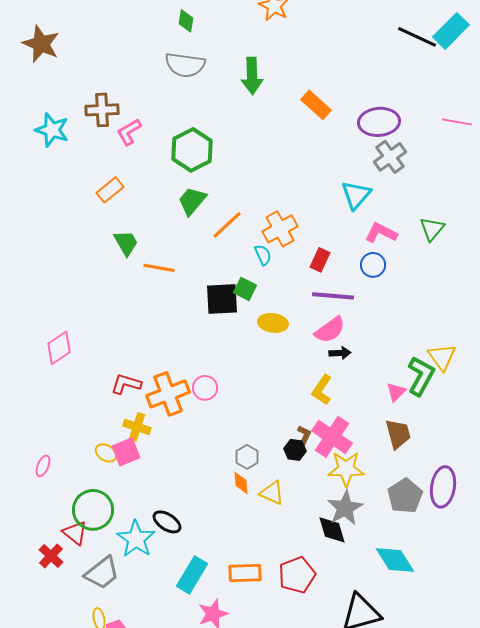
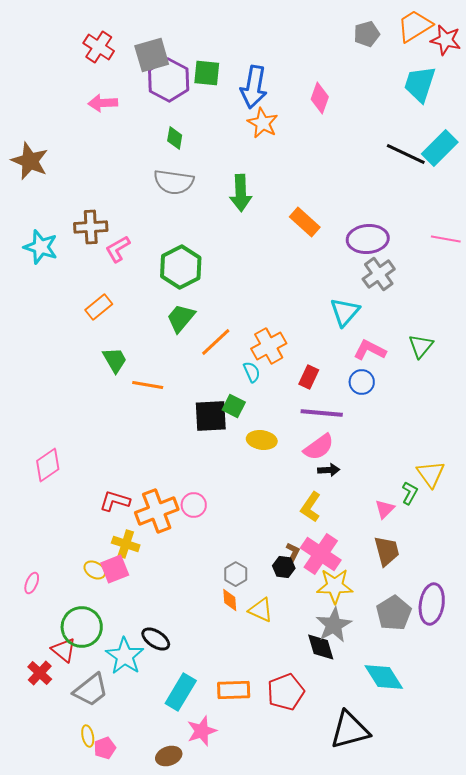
green L-shape: (421, 376) -> (410, 493), size x0.6

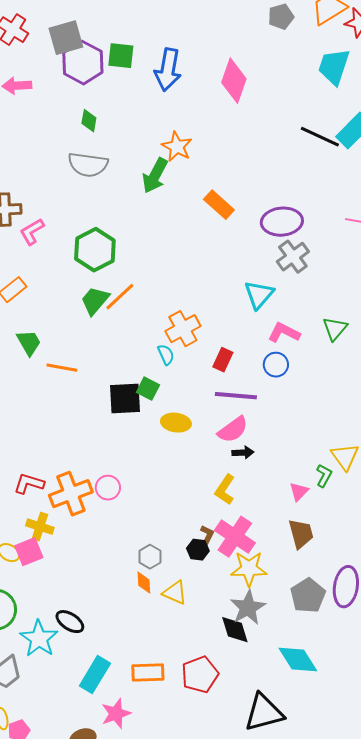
pink diamond: (320, 98) -> (234, 81), size x1.4
orange star: (263, 123) -> (177, 147), moved
green arrow: (241, 193) -> (155, 176), turned 30
orange line: (216, 342) -> (120, 297), moved

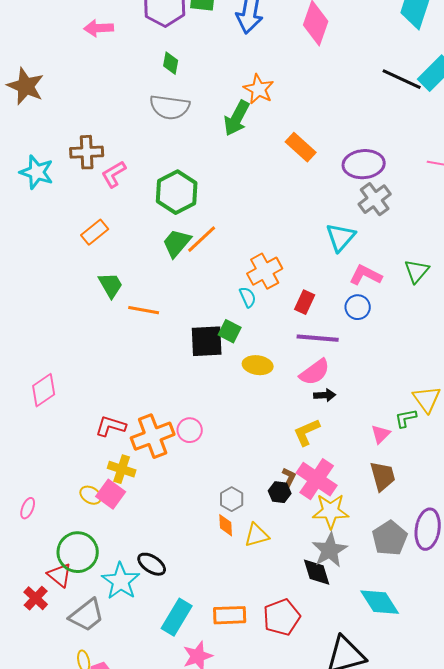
green L-shape: (324, 476) -> (406, 418), turned -130
yellow L-shape: (225, 490) -> (307, 432), turned 32
pink square: (29, 552) -> (111, 494), turned -32
yellow triangle: (175, 593) -> (257, 535), turned -40

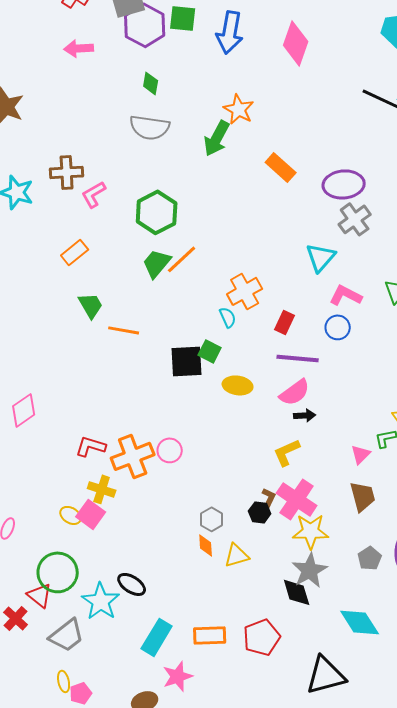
gray pentagon: (390, 538) -> (370, 558), size x0.7

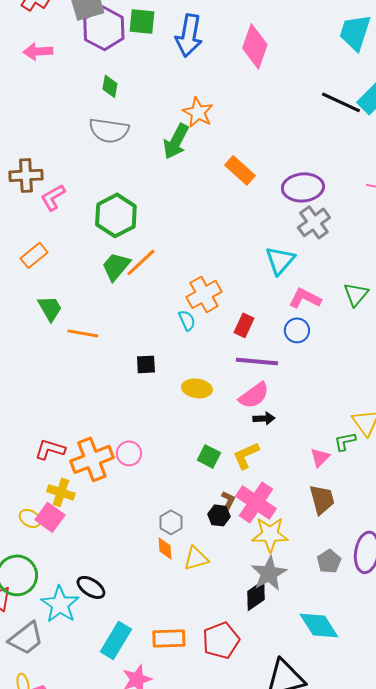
green square: (210, 351) -> (209, 456), moved
black square: (187, 361) -> (146, 364), size x0.6
black diamond: (297, 592) -> (256, 595), turned 72

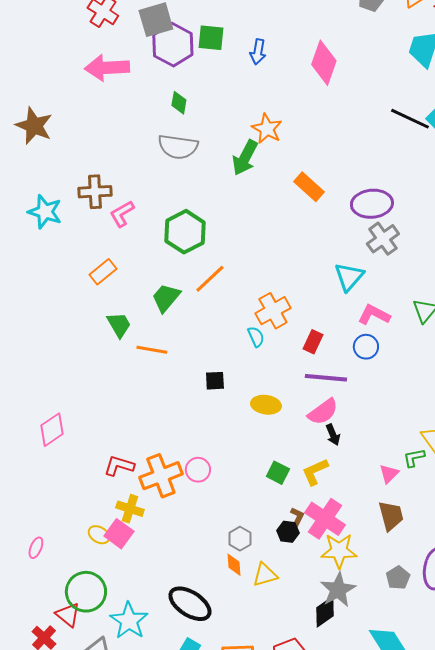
blue arrow: (189, 35) -> (258, 52), size x0.6
pink arrow: (38, 51) -> (107, 68), size x1.5
green trapezoid: (116, 266) -> (166, 298), moved
black arrow: (264, 418) -> (333, 435), turned 70
black ellipse: (91, 587) -> (190, 604), moved, size x1.5

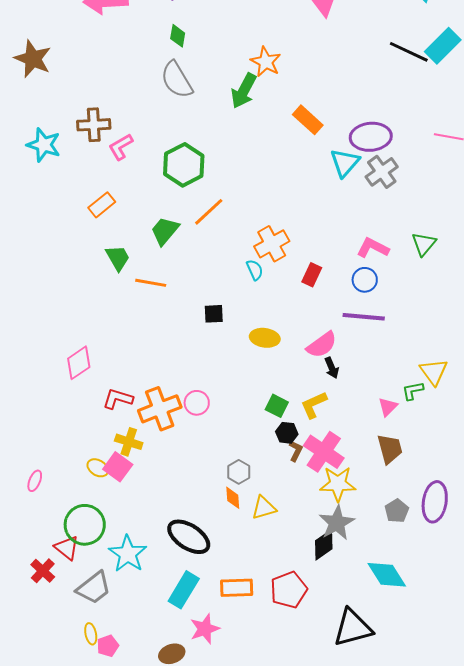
gray semicircle: (178, 147) -> (177, 80), turned 51
cyan triangle: (349, 277) -> (345, 163), moved
purple line: (326, 378) -> (364, 317), moved
pink diamond: (52, 430) -> (79, 363), moved
black hexagon: (288, 532) -> (287, 433), moved

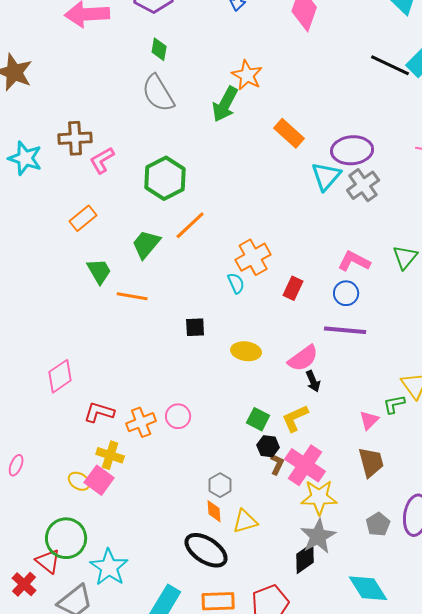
orange cross: (160, 409) -> (141, 422), size x0.7
pink ellipse: (35, 481) -> (16, 465), moved
black ellipse: (189, 537) -> (206, 550), moved

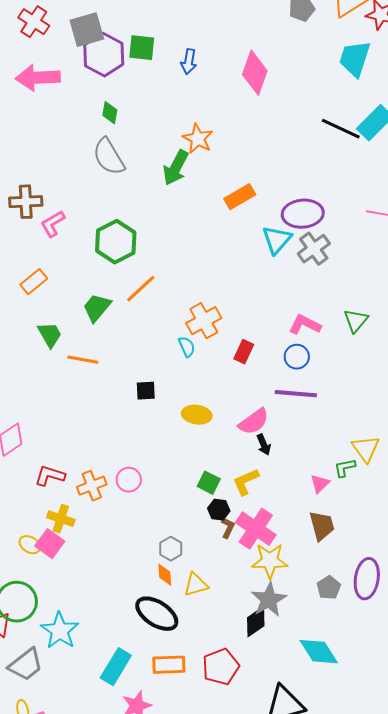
orange rectangle: (289, 133) -> (240, 197), turned -72

